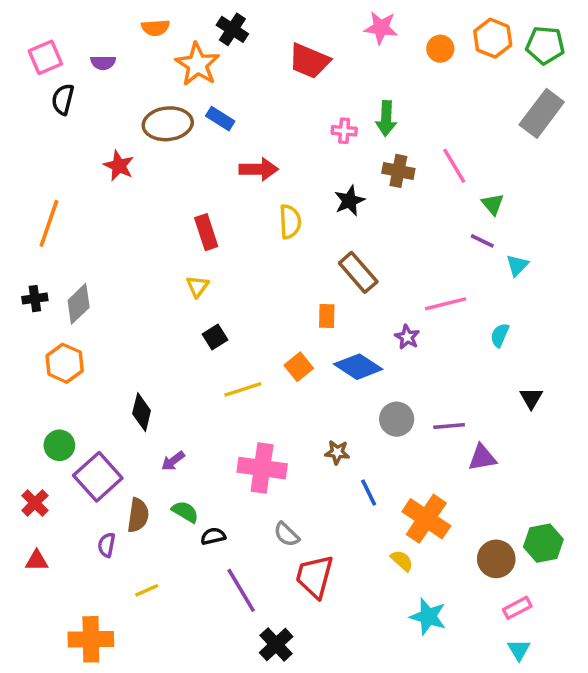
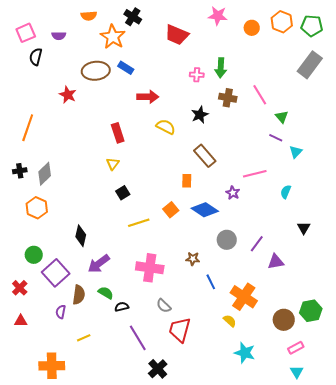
yellow semicircle: (290, 222) -> (166, 127), turned -60
purple line: (449, 426) -> (257, 244), turned -48
purple arrow: (173, 461) -> (99, 264), size x1.6

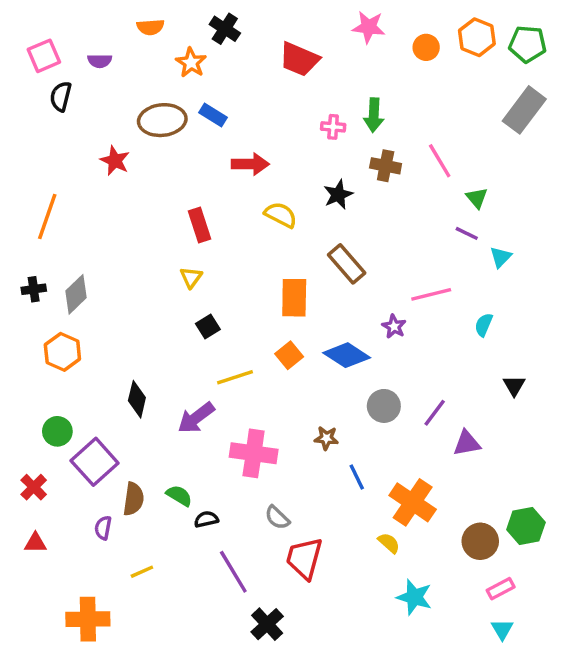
orange star: (113, 37) -> (191, 63), size x0.7
orange rectangle: (187, 181) -> (294, 298), moved, size x1.6
purple arrow: (99, 264) -> (196, 418), moved

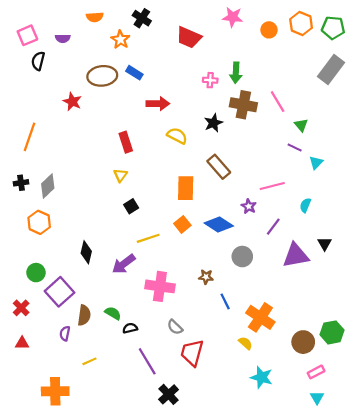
brown cross: (386, 166) -> (243, 105), size x1.4
purple line: (435, 413) -> (273, 227), moved
purple triangle: (467, 443) -> (296, 255), moved, size x1.5

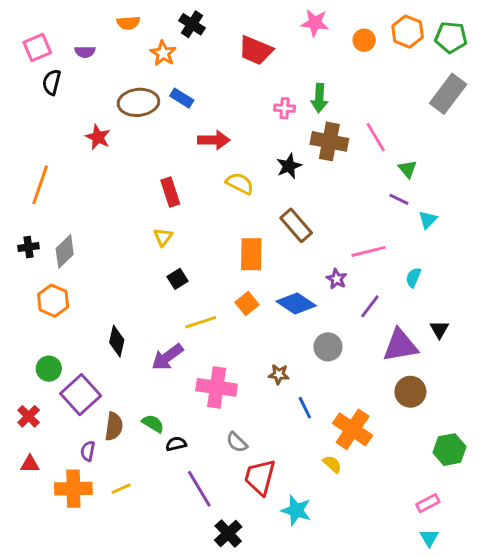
brown circle: (303, 342) -> (410, 392), moved
cyan star: (262, 377) -> (296, 510), moved
orange cross: (55, 391) -> (73, 489), moved

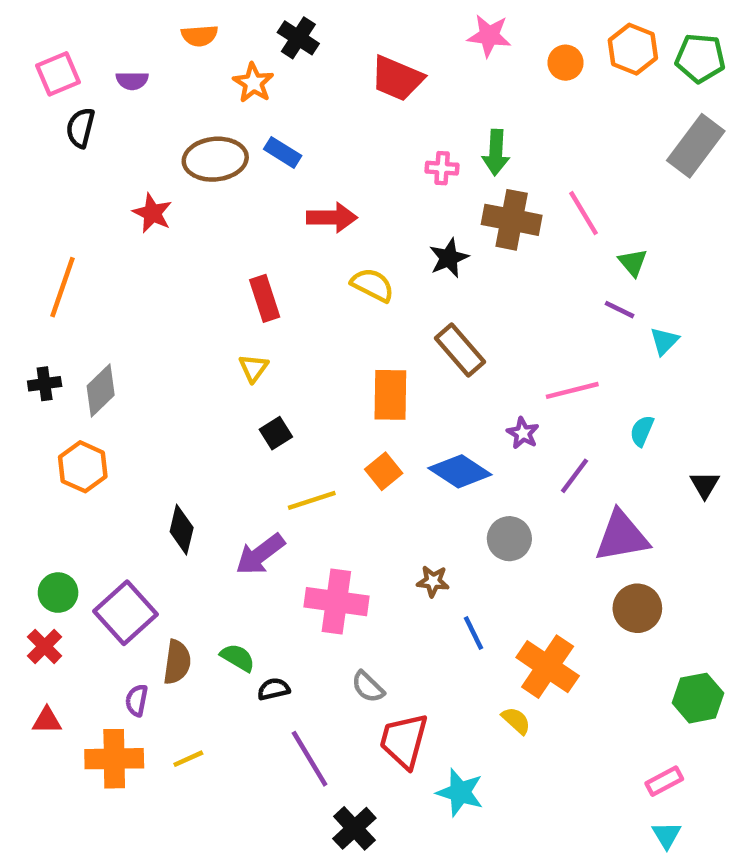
black triangle: (439, 330) -> (705, 485), moved
green circle: (49, 369) -> (58, 593), moved

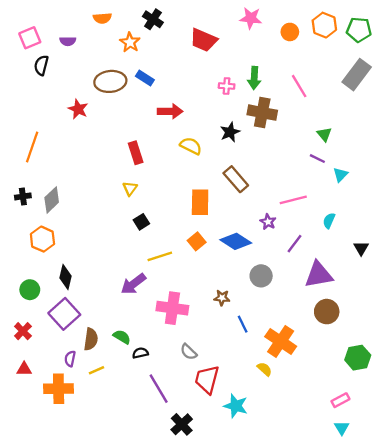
pink line: (583, 213) -> (299, 86), moved
black diamond: (182, 530) -> (65, 277), moved
green circle: (58, 593) -> (30, 290), moved
yellow line: (188, 759) -> (97, 370), moved

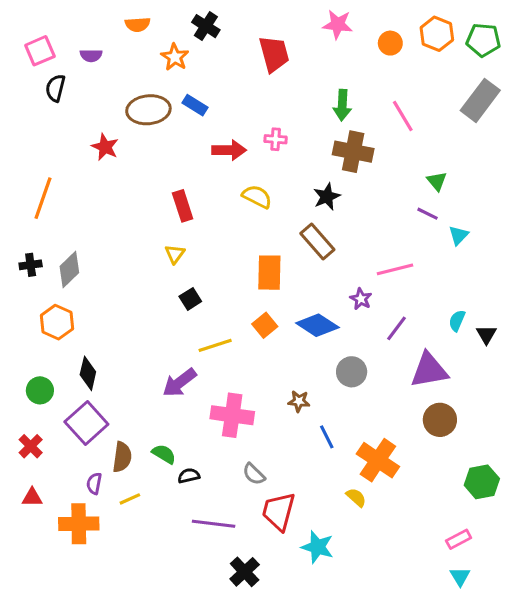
red trapezoid: (204, 40) -> (274, 54), turned -128
pink cross: (227, 86) -> (276, 139), moved
black star: (230, 132) -> (327, 197), moved
cyan semicircle: (329, 221) -> (457, 321), moved
purple line: (159, 389) -> (214, 524), turned -52

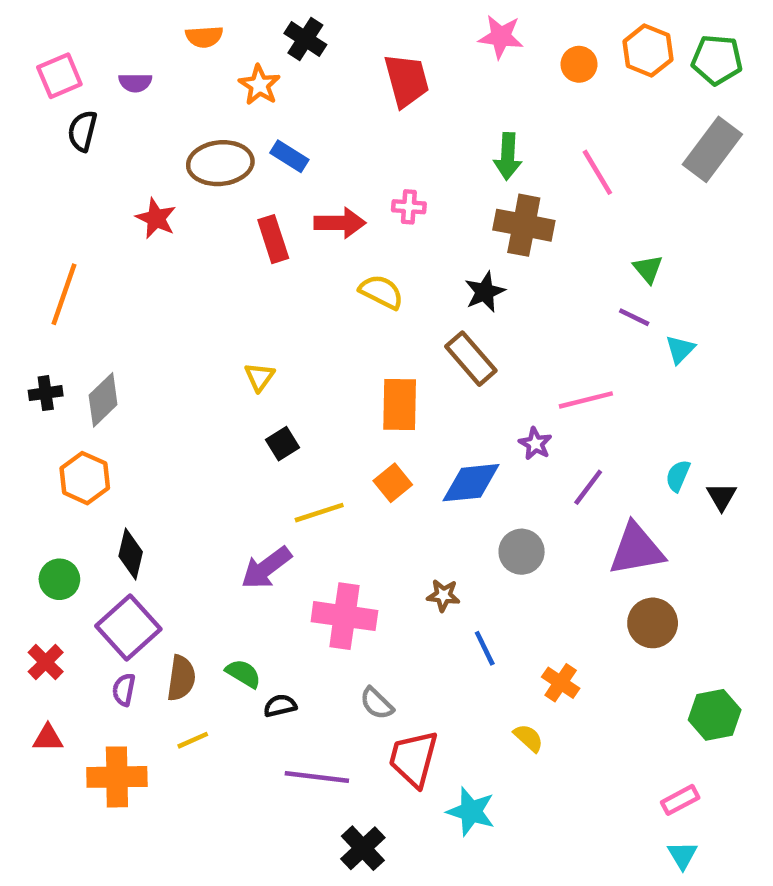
red rectangle: (183, 206) -> (273, 239), moved
blue diamond: (317, 325) -> (471, 483), turned -39
orange cross: (378, 460) -> (561, 683), size x0.6
purple semicircle: (94, 483) -> (124, 690), moved

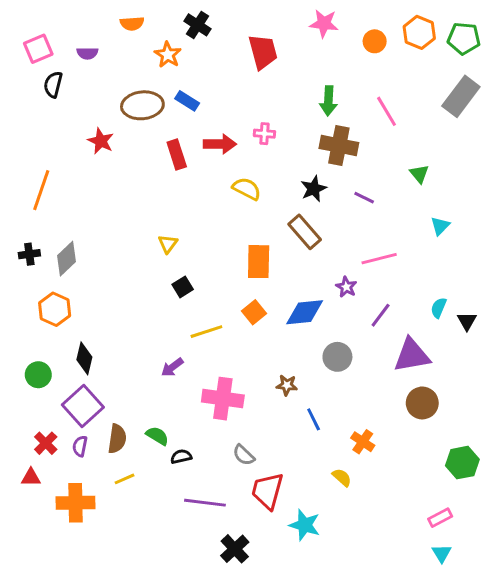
purple line: (634, 317) -> (364, 198), moved
purple arrow: (266, 568) -> (172, 367), size x0.7
red cross: (46, 662) -> (46, 443), moved

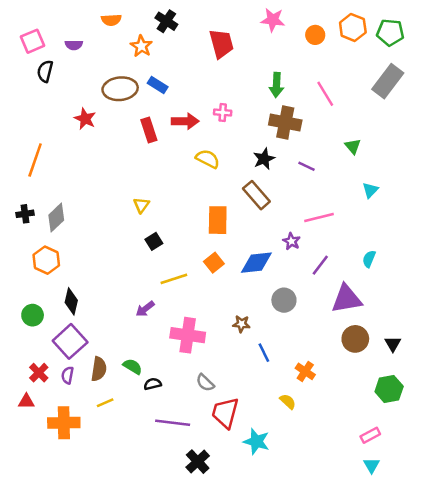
black triangle: (467, 321) -> (393, 344), moved

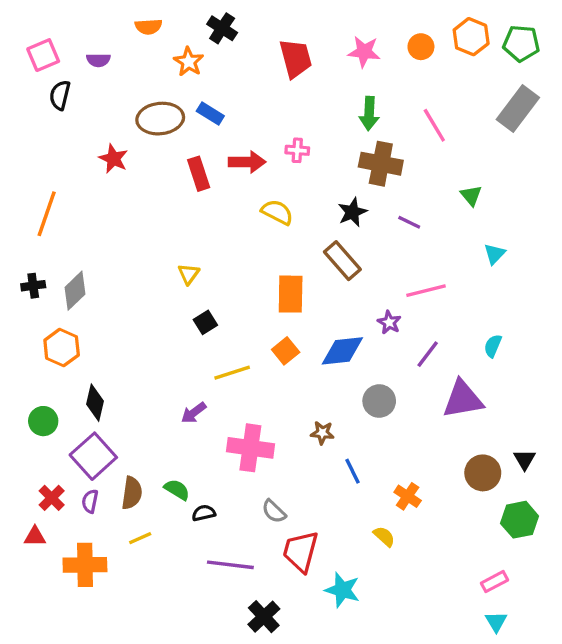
pink star: (273, 20) -> (364, 52), moved
brown circle: (355, 339) -> (483, 473), moved

